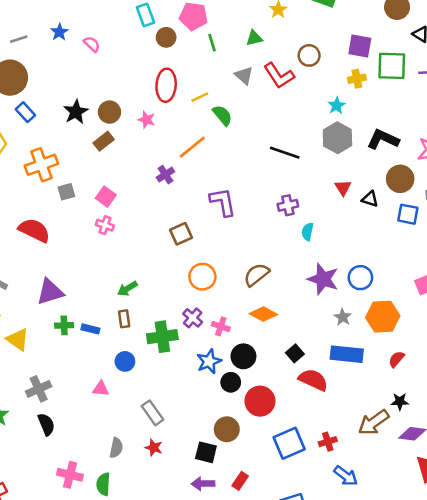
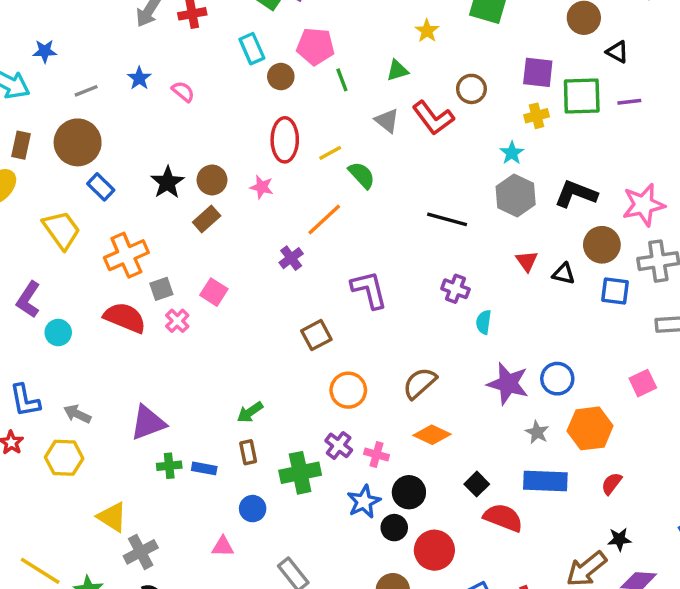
purple cross: (288, 205) -> (455, 289), turned 36
pink cross: (105, 225) -> (177, 321), moved, turned 30
red semicircle: (34, 230) -> (125, 318), moved
yellow triangle: (18, 339) -> (112, 517), moved

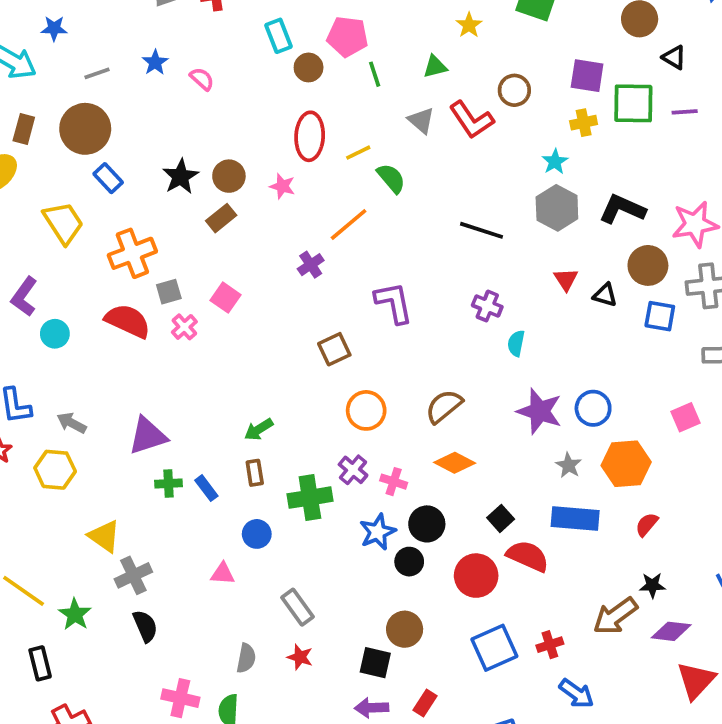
blue rectangle: (204, 468) -> (206, 488), turned 40
red circle: (434, 550) -> (476, 576), moved

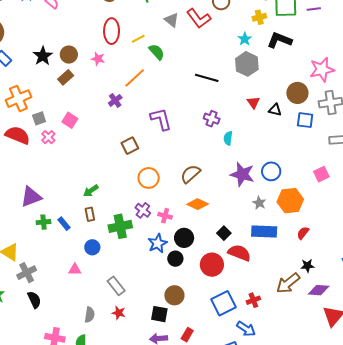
black L-shape: (622, 209) -> (279, 40), moved
blue arrow: (576, 693) -> (246, 329), moved

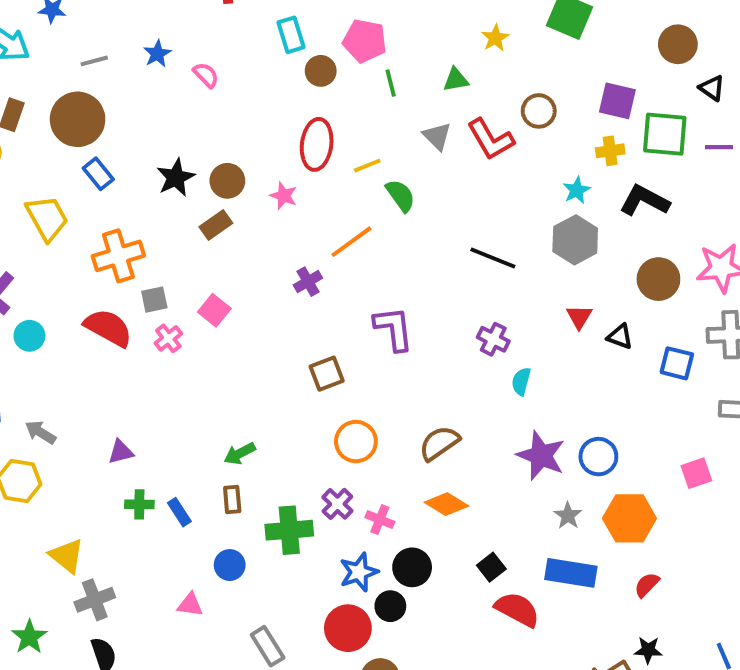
brown circle: (297, 93) -> (658, 279), moved
purple triangle: (31, 197) -> (121, 452), size x0.6
red circle: (212, 265) -> (348, 628), moved

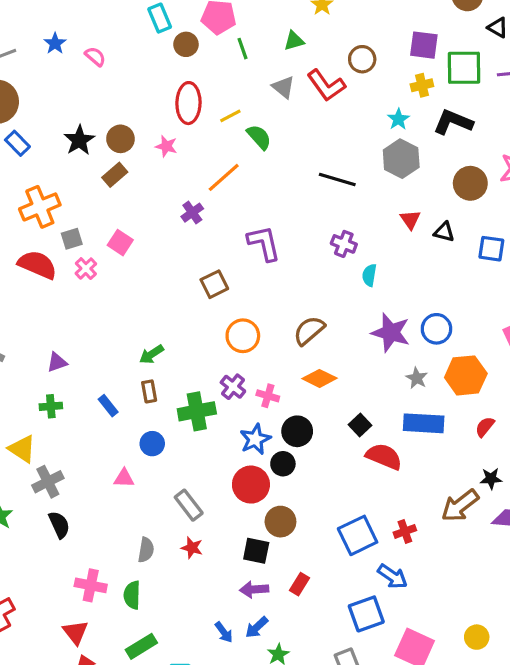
green cross: (139, 504) -> (51, 406), moved

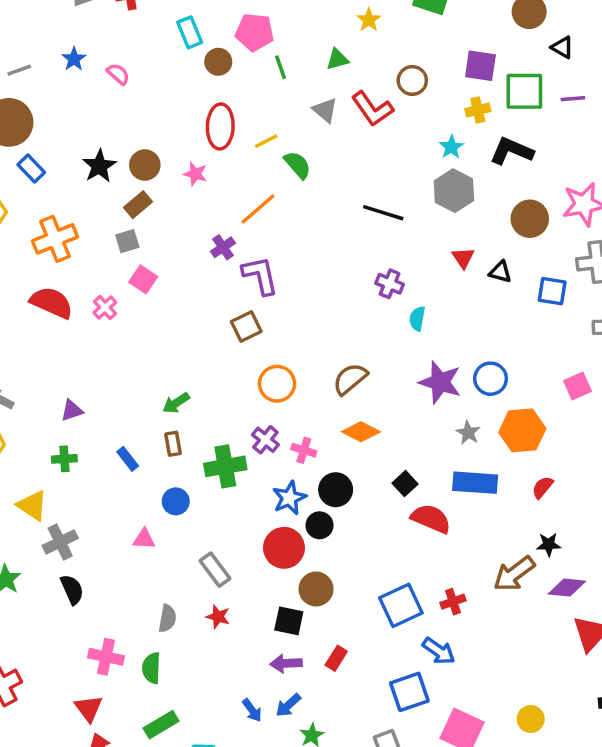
gray square: (72, 239) -> (127, 241), moved
purple L-shape: (264, 243) -> (260, 275), moved

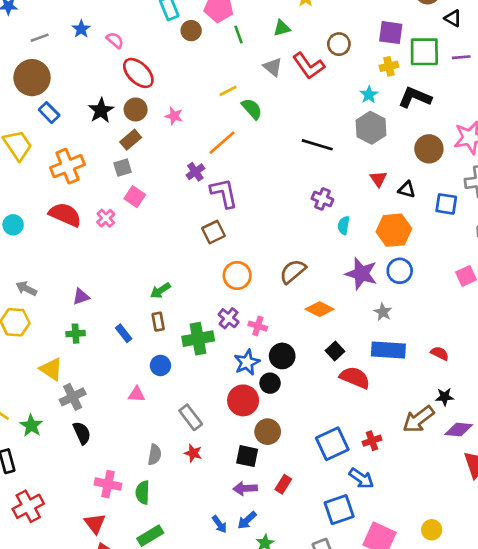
red ellipse: (220, 126) -> (138, 73), moved, turned -48
orange hexagon: (522, 430) -> (394, 230), moved
orange diamond: (361, 432) -> (320, 309), moved
red semicircle: (542, 487) -> (440, 353), turned 78

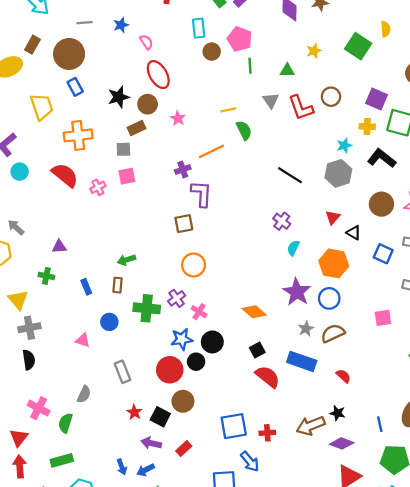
pink square: (135, 197) -> (127, 176), turned 30
brown semicircle: (293, 271) -> (333, 333), moved
red star: (193, 453) -> (134, 412), moved

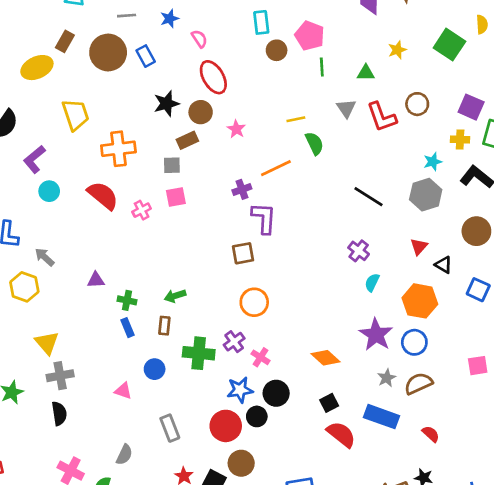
blue rectangle: (75, 87) -> (146, 56), moved
green cross: (46, 276) -> (127, 300), moved

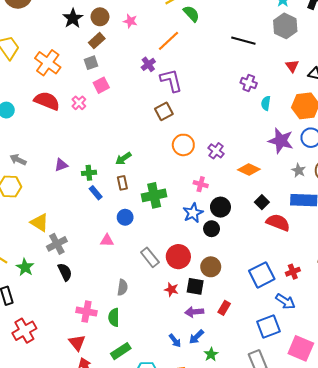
orange cross: (118, 149) -> (48, 63), turned -30
purple cross: (234, 342) -> (216, 151), moved
red circle: (226, 426) -> (178, 257), moved

